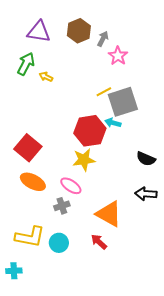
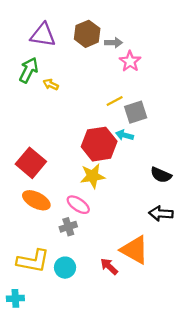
gray arrow: (103, 39) -> (114, 43), turned 63
gray square: (123, 102) -> (136, 112), size x0.7
orange triangle: (109, 214) -> (134, 250), moved

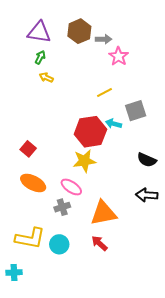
green arrow: (29, 70) -> (40, 57), moved, size x0.6
gray square: (136, 112) -> (136, 111), moved
red square: (31, 163) -> (28, 149), size x0.6
orange triangle: (134, 250) -> (103, 213), moved, turned -40

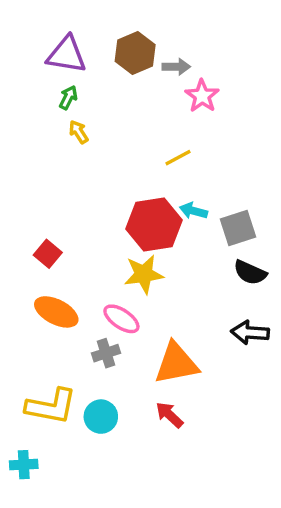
yellow arrow: (46, 77) -> (79, 132), turned 32
gray square: (136, 111) -> (238, 228), moved

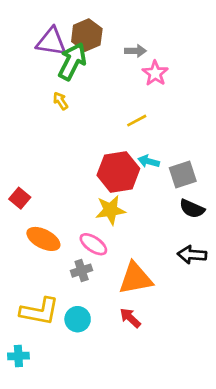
brown hexagon: (135, 53) -> (87, 35), moved
green arrow: (68, 98) -> (72, 61), moved, size x2.0
red square: (48, 254) -> (20, 198), moved

